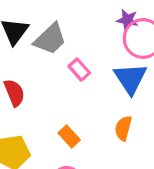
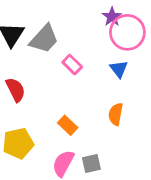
purple star: (127, 20) -> (112, 17), turned 30
blue triangle: (130, 78) -> (119, 69), size x0.6

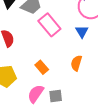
pink rectangle: (72, 65) -> (49, 25), size x1.6

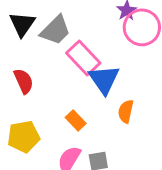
blue triangle: (82, 32) -> (104, 80), moved, size x1.6

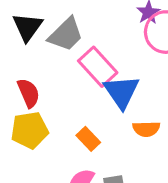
orange semicircle: (126, 111) -> (146, 129), turned -105
yellow pentagon: (24, 137) -> (30, 130), moved

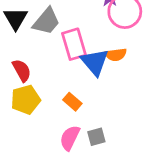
pink rectangle: (98, 67) -> (74, 44), turned 32
orange semicircle: (146, 129) -> (116, 55), moved

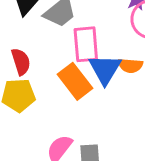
orange rectangle: (72, 102) -> (75, 81), moved, size x1.6

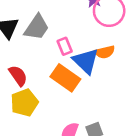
pink rectangle: (86, 44) -> (65, 46), size x0.6

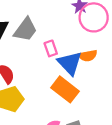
orange rectangle: (65, 78) -> (65, 89), moved

